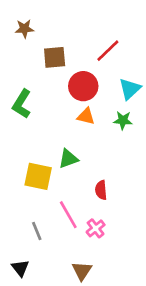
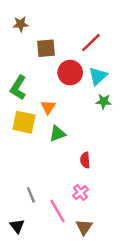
cyan triangle: (130, 89) -> (98, 76), moved
orange triangle: (86, 116) -> (48, 107), moved, turned 49
yellow square: (38, 176) -> (24, 122), moved
pink line: (68, 215) -> (57, 211), moved
brown triangle: (82, 271) -> (84, 227), moved

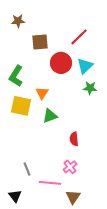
pink line: (57, 211) -> (50, 183), turned -55

